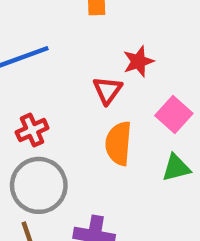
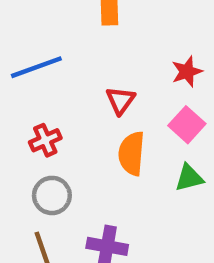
red star: (138, 61) -> (187, 72), moved
gray circle: (39, 185) -> (52, 195), size x0.7

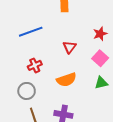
orange semicircle: (132, 153) -> (66, 80), moved, turned -114
gray circle: (52, 195) -> (27, 91), moved

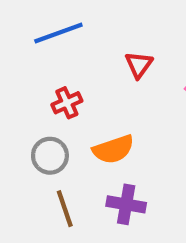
orange semicircle: (66, 80) -> (113, 149), moved

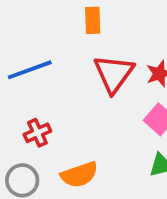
red triangle: (139, 65) -> (114, 74), moved, size x1.6

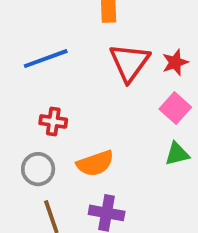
red cross: (37, 133) -> (53, 121), turned 32

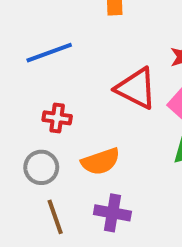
red triangle: (129, 62) -> (136, 88), moved, turned -39

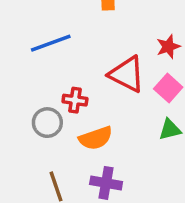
red cross: (57, 118) -> (75, 100), moved
gray circle: (41, 167) -> (47, 123), moved

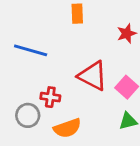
blue line: (51, 43) -> (31, 50), turned 36
red star: (168, 47) -> (127, 33), moved

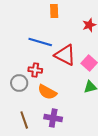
blue line: (31, 50) -> (40, 42), moved
orange semicircle: (67, 128) -> (47, 92), turned 48

